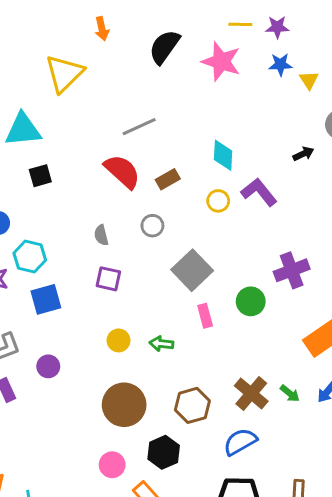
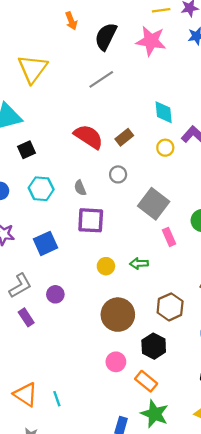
orange arrow: (102, 29) -> (71, 21), moved
gray line: (139, 127) -> (101, 79), moved
cyan hexagon: (30, 257) -> (41, 189), moved
purple square: (108, 279) -> (91, 220), size x1.4

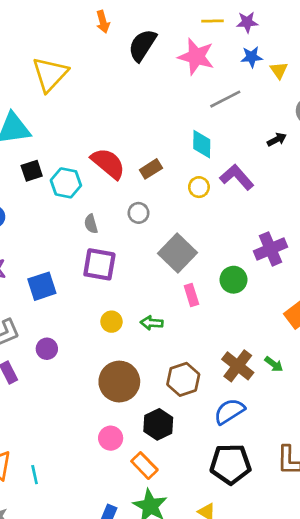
gray line: (101, 79) -> (225, 99), moved
cyan hexagon: (41, 189) -> (66, 183), moved

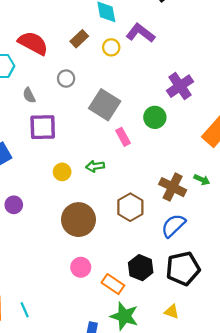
brown rectangle: (151, 169) -> (79, 39), moved
black hexagon: (158, 424) -> (141, 268), moved

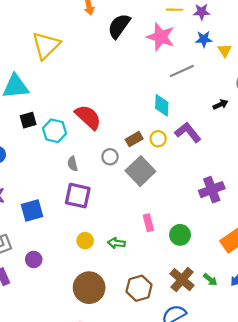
brown rectangle: (79, 39) -> (134, 139), moved
gray square: (105, 105) -> (140, 171), moved
green circle: (155, 117) -> (180, 235), moved

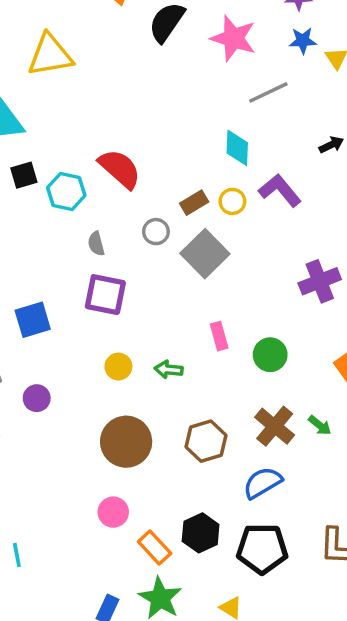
yellow triangle: (46, 45) -> (50, 55), turned 36

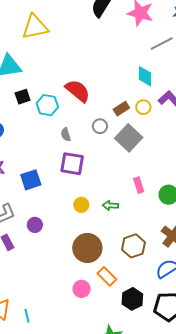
orange rectangle: (155, 548) -> (107, 276), moved

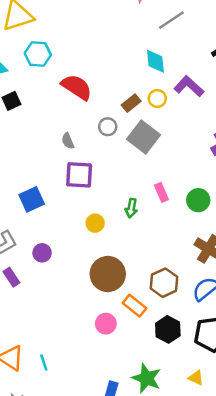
cyan hexagon: (47, 105) -> (38, 54), moved
green arrow: (110, 205) -> (131, 208), moved, turned -77
brown hexagon: (133, 246) -> (164, 283), moved

